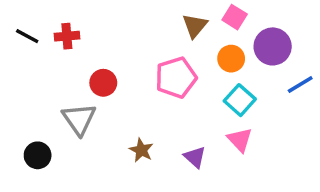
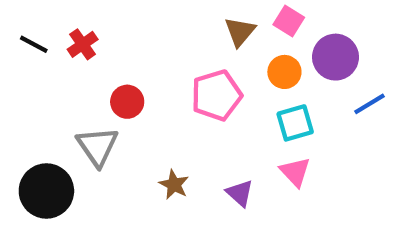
red cross: (67, 36) -> (83, 44), turned -30
cyan square: (240, 100) -> (295, 123), turned 32
black circle: (38, 155) -> (46, 191), size x1.6

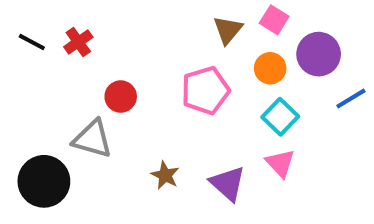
cyan square: (295, 123) -> (280, 117), turned -30
gray triangle: (97, 146) -> (92, 139), turned -39
purple triangle: (240, 193) -> (228, 183), size x1.4

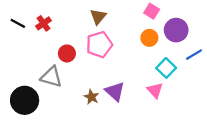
brown triangle: (228, 30) -> (98, 17), moved
pink pentagon: (206, 90) -> (99, 45), moved
cyan square: (280, 117) -> (166, 68), moved
purple triangle: (228, 183) -> (115, 91), moved

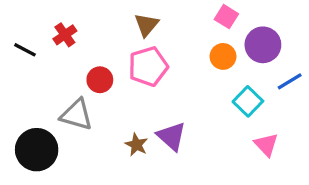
black line: (18, 23) -> (25, 50), moved
pink triangle: (155, 90) -> (266, 145), moved

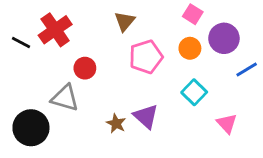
red cross: (65, 35) -> (55, 30), size x1.6
pink pentagon: (148, 66) -> (146, 57), moved
cyan square: (248, 101) -> (194, 92), moved

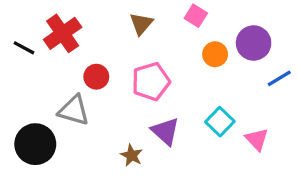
pink square: (193, 14) -> (196, 16), moved
pink pentagon: (146, 57) -> (151, 82), moved
cyan square: (194, 92) -> (220, 122), moved
brown star: (116, 123) -> (132, 155), moved

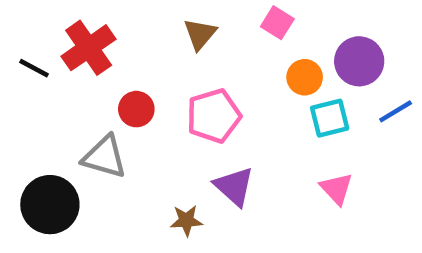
cyan square: (220, 122) -> (330, 118), moved, turned 32
pink triangle: (257, 139) -> (336, 189), moved
brown star: (132, 155) -> (186, 221), turned -30

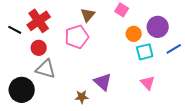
red circle: (136, 109) -> (39, 48), moved
pink pentagon: (214, 116) -> (77, 37), moved

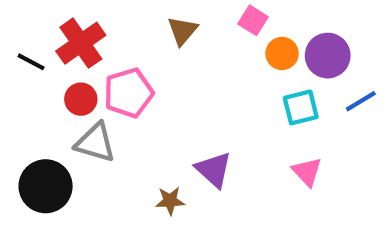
orange circle: (134, 34) -> (282, 53), moved
pink pentagon: (77, 37) -> (129, 93), moved

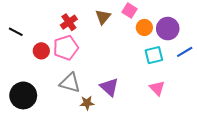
brown triangle: (182, 31) -> (103, 17), moved
red cross: (81, 43) -> (69, 22), moved, size x0.7
gray triangle: (95, 143) -> (70, 83), moved

